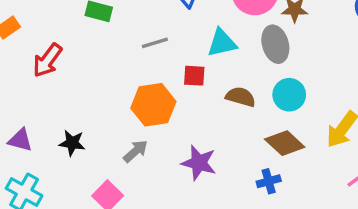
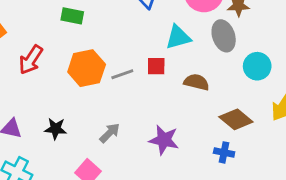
gray line: (155, 43) -> (122, 74), moved
cyan circle: (289, 95) -> (257, 66), moved
orange hexagon: (153, 105) -> (87, 68), moved
blue cross: (269, 181) -> (224, 152), turned 30

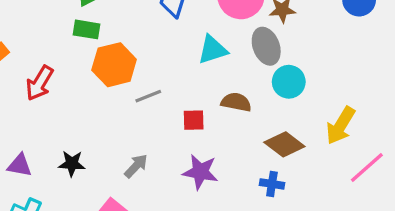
red square: (156, 66) -> (194, 120), moved
cyan circle: (257, 66) -> (289, 82), moved
orange hexagon: (87, 68) -> (114, 65), moved

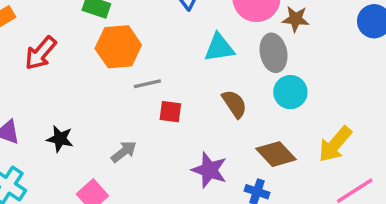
brown semicircle: (236, 102) -> (234, 104), turned 36
red square: (194, 120) -> (170, 112), moved
purple star: (200, 172) -> (209, 170), moved

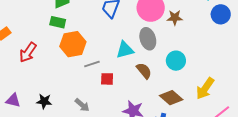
cyan triangle: (219, 48) -> (125, 50), moved
gray ellipse: (274, 53) -> (148, 39), moved
gray arrow: (124, 152) -> (82, 105), turned 84

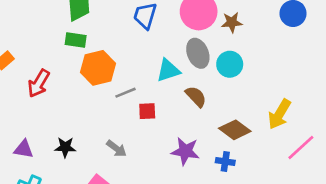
cyan circle: (176, 61) -> (230, 64), moved

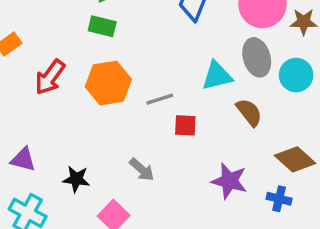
orange hexagon: (98, 68) -> (108, 83), moved
black star: (65, 147) -> (76, 179), moved

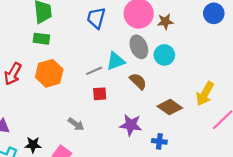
gray line: (160, 99) -> (94, 71), moved
black star: (76, 179) -> (33, 145), moved
blue cross: (279, 199) -> (159, 141), moved

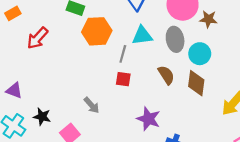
cyan triangle: (116, 61) -> (142, 35), moved
gray line: (94, 71) -> (123, 54), turned -63
orange hexagon: (49, 73) -> (97, 31), moved
brown diamond: (170, 107) -> (196, 83), moved, turned 50

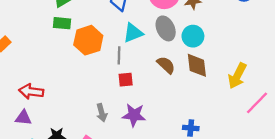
red arrow: (37, 38) -> (31, 91), moved, turned 70
gray arrow: (92, 105) -> (102, 113), turned 42
purple star: (148, 119) -> (134, 115), moved

